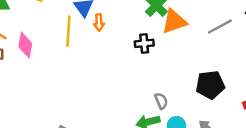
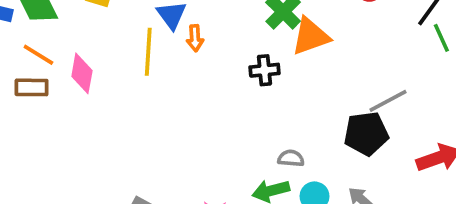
gray line: (220, 27) -> (388, 101), moved
gray semicircle: (161, 101) -> (291, 158), turned -63

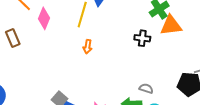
orange arrow: (195, 38) -> (88, 47), moved
brown rectangle: (32, 87) -> (13, 38), moved, turned 54

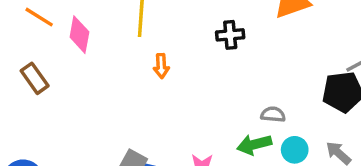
black cross: (142, 38) -> (230, 35), moved

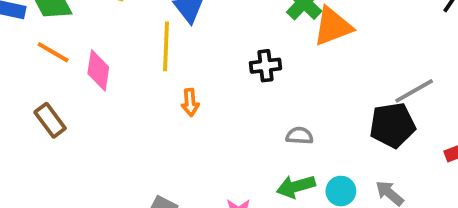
gray semicircle: (273, 114) -> (299, 136), moved

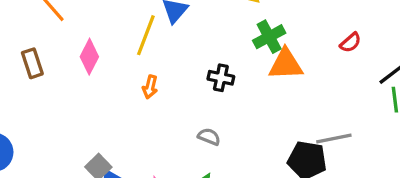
pink diamond: (98, 70) -> (89, 57), moved
gray semicircle: (299, 136) -> (209, 137), moved

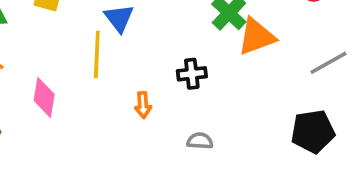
orange arrow: (150, 87) -> (143, 105), moved
gray line: (334, 138) -> (329, 63), moved

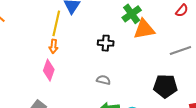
pink diamond: (44, 97) -> (49, 70), moved
orange arrow: (143, 105) -> (54, 46), moved

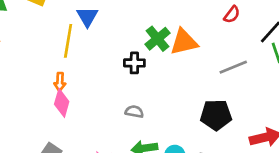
green cross: (132, 14) -> (157, 39), moved
orange arrow: (54, 46) -> (60, 82), moved

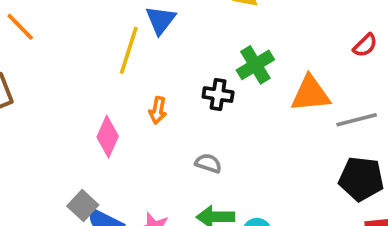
orange triangle: (184, 42) -> (311, 94), moved
orange arrow: (60, 82) -> (158, 110), moved
black pentagon: (216, 115) -> (361, 179), moved

